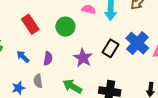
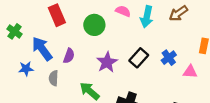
blue cross: (137, 43) -> (169, 58), size x0.6
blue arrow: (23, 57) -> (42, 49), size x1.6
blue star: (18, 88) -> (26, 69), moved

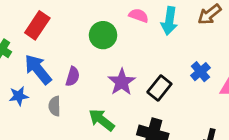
red rectangle: (57, 15) -> (37, 25), moved, turned 60
black rectangle: (139, 58) -> (159, 88), moved

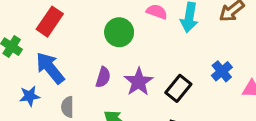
purple semicircle: (73, 76) -> (103, 77), moved

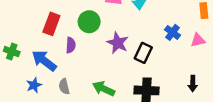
red rectangle: (50, 22) -> (51, 24), moved
purple semicircle: (103, 77) -> (71, 45), moved
purple star: (139, 82) -> (118, 43), moved

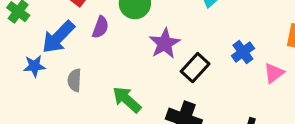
pink triangle: (198, 40) -> (274, 73), turned -42
blue arrow: (44, 61) -> (58, 37), turned -100

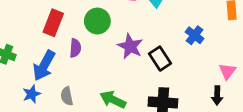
black rectangle: (195, 68) -> (160, 59), turned -60
pink triangle: (274, 73) -> (227, 71), moved

